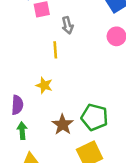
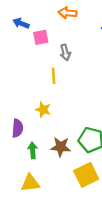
brown star: (63, 125) -> (61, 147), turned -30
green arrow: (22, 131) -> (33, 150), moved

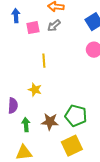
blue arrow: (21, 23) -> (16, 16), turned 64
gray arrow: (65, 52) -> (54, 26), moved, turned 64

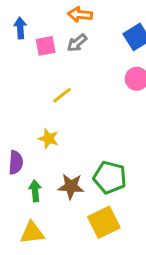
yellow line: (44, 61) -> (62, 95), turned 56

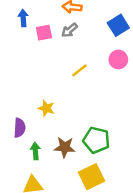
yellow line: (62, 95) -> (79, 70), moved

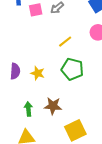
purple semicircle: (20, 128) -> (15, 71), moved
green pentagon: (96, 140) -> (72, 69), moved

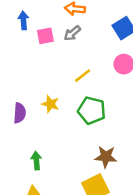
yellow star: (38, 73) -> (50, 104), moved
brown star: (53, 106) -> (106, 157), moved

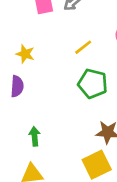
yellow star: (50, 104) -> (25, 54), moved

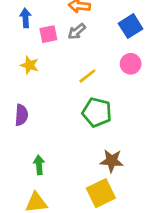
yellow star: (25, 54) -> (30, 65), moved

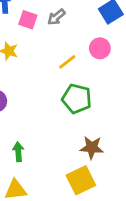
pink square: (48, 34) -> (28, 20), turned 30
pink circle: (131, 64) -> (100, 48), moved

